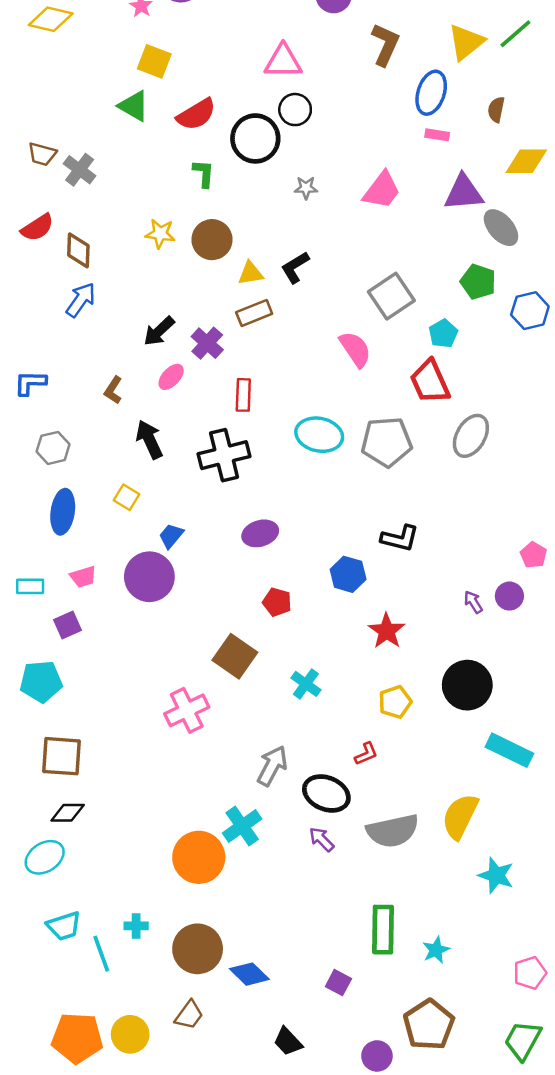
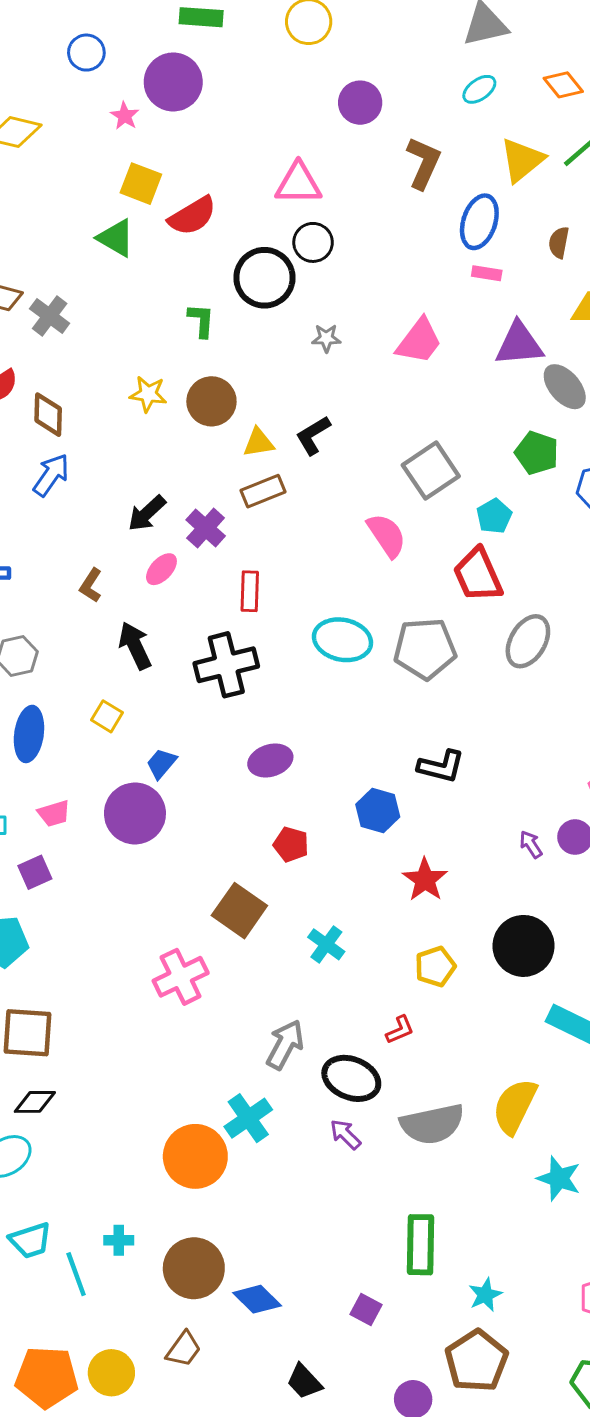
red semicircle: (196, 114) -> (192, 216), moved
cyan star: (436, 950) -> (485, 1295), moved

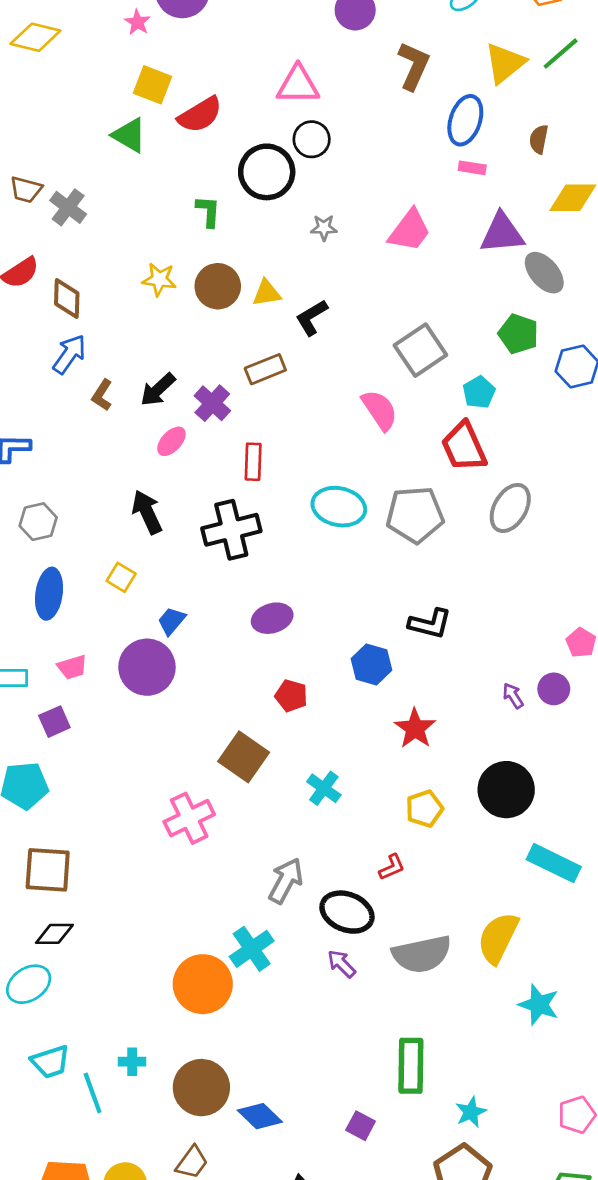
yellow triangle: (259, 443) -> (267, 293), moved
brown L-shape: (91, 585) -> (102, 395), moved

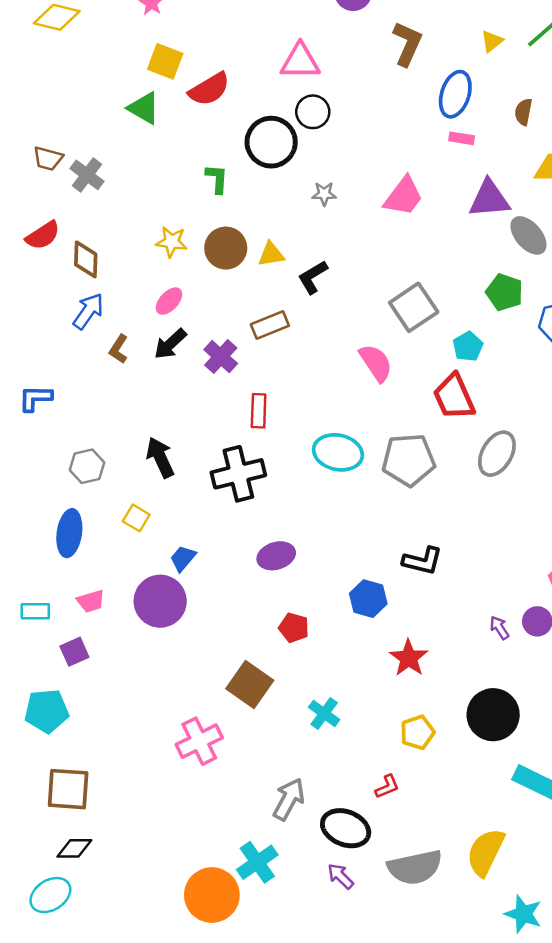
yellow triangle: (505, 63) -> (492, 41), size x0.6
pink ellipse: (171, 441) -> (169, 301), moved
gray hexagon: (38, 522) -> (87, 466), moved

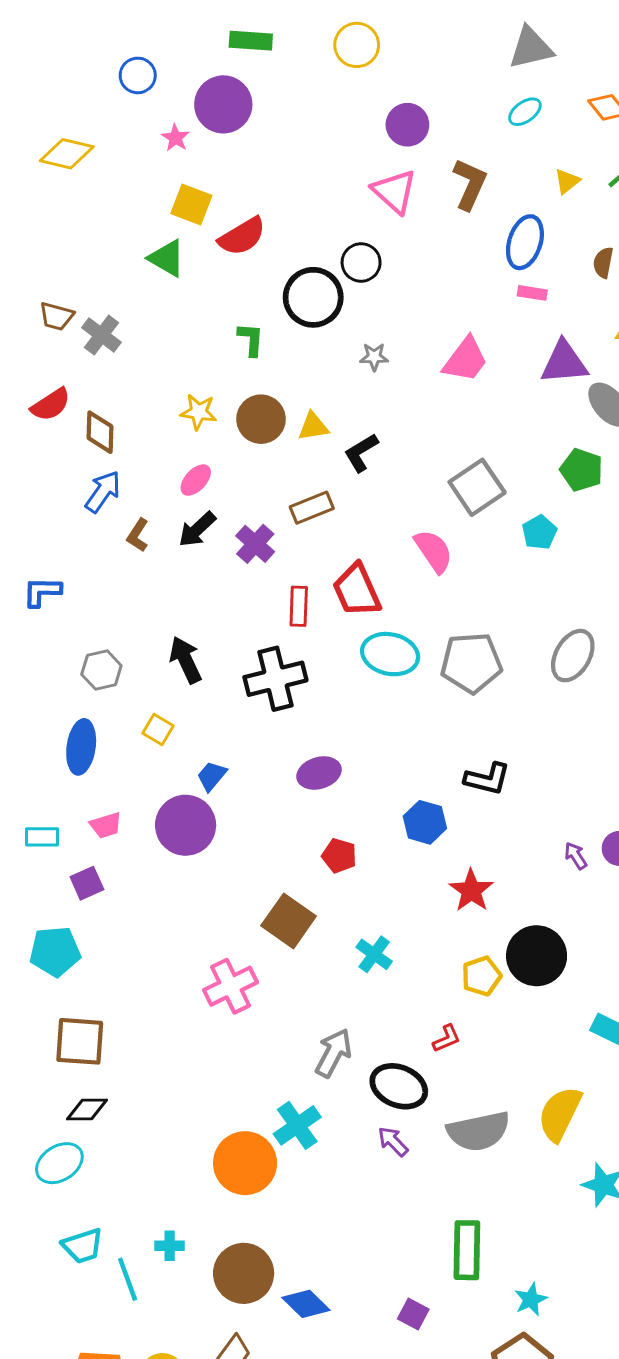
pink triangle: (300, 61) -> (394, 191), moved, turned 42
red trapezoid: (454, 397) -> (357, 590), moved
black circle: (493, 715) -> (537, 956), moved

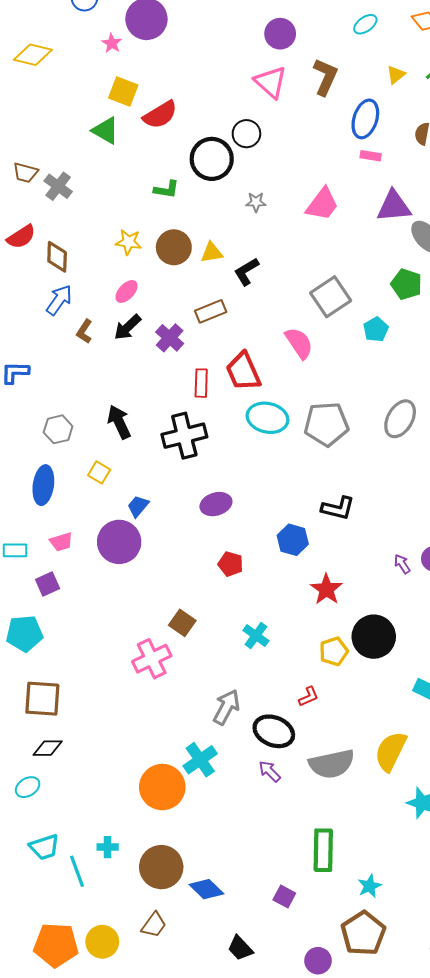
green L-shape: (251, 339) -> (166, 189), turned 95
brown square: (289, 921) -> (182, 623), moved, size x0.7
cyan ellipse: (59, 1163) -> (28, 787), size x0.7

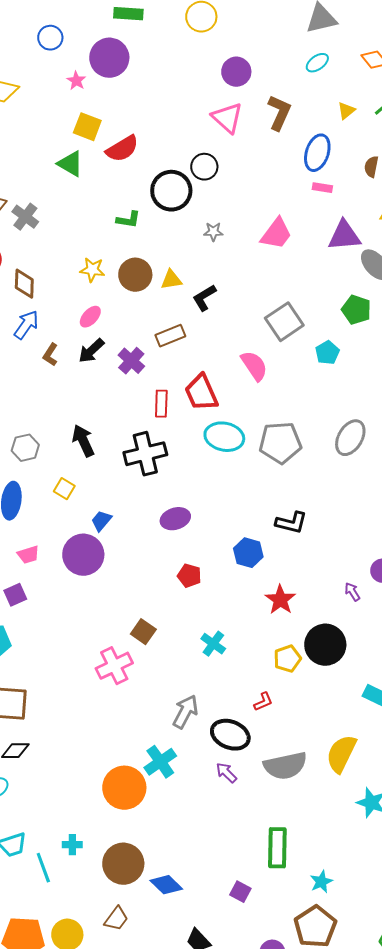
purple arrow: (402, 564) -> (352, 592), moved

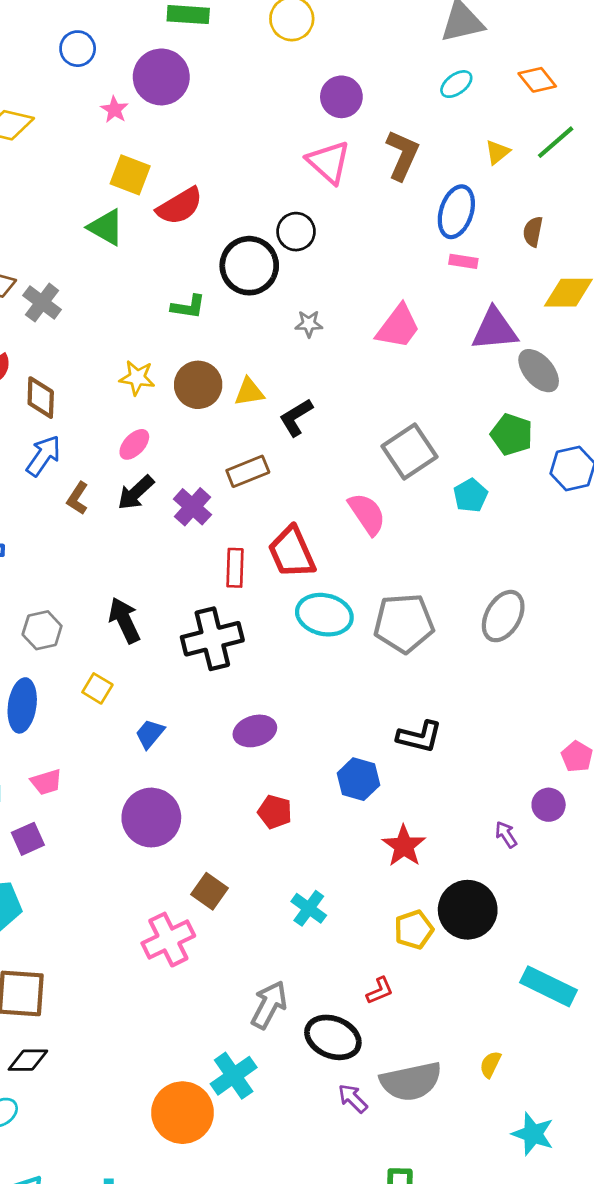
purple circle: (83, 555) -> (151, 818), moved
yellow semicircle: (341, 754) -> (490, 1064), size x0.5
purple arrow: (226, 773) -> (353, 1098), moved

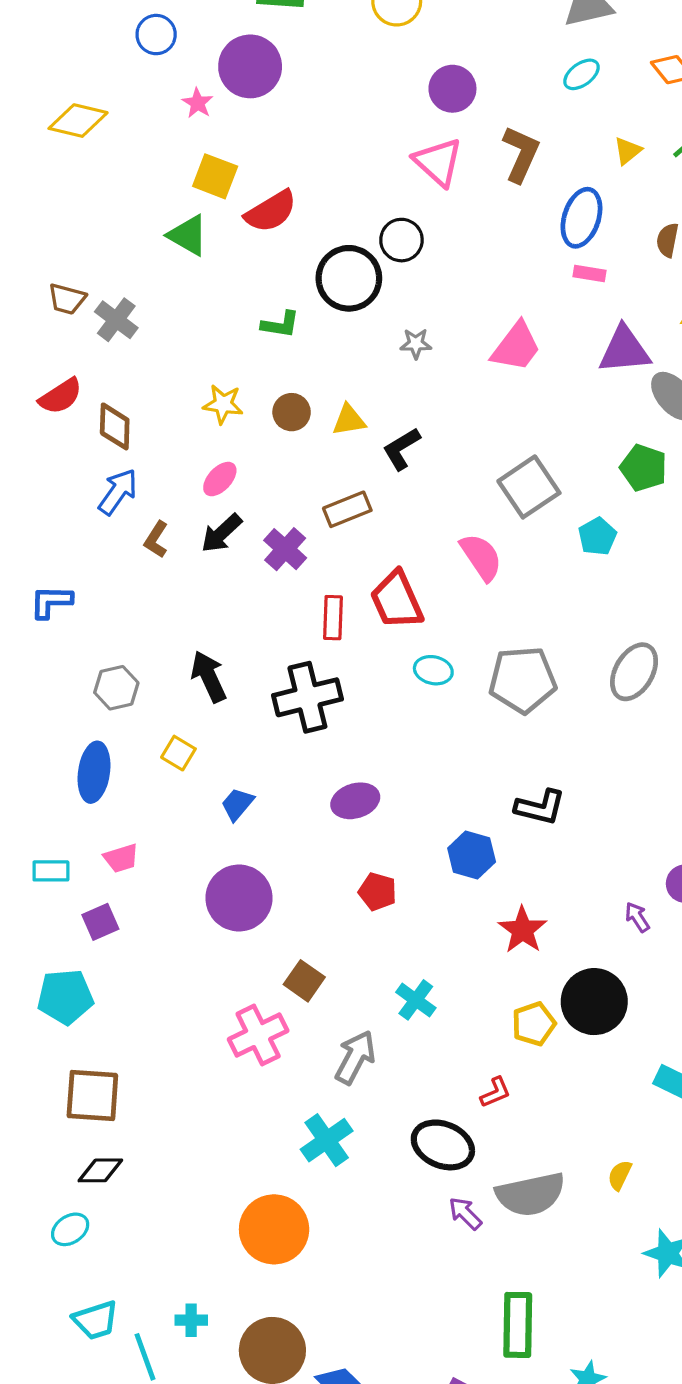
brown circle: (198, 385) -> (292, 412), size x0.7
cyan ellipse: (324, 615) -> (433, 670), size x0.6
gray arrow: (269, 1005) -> (355, 1057), moved
cyan cross: (234, 1076) -> (327, 1140), moved

